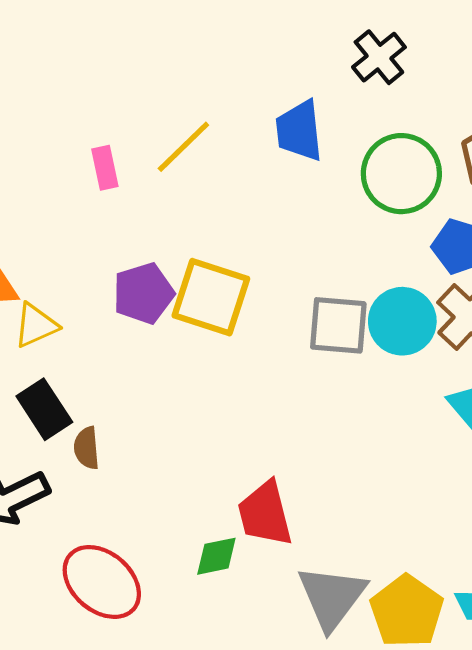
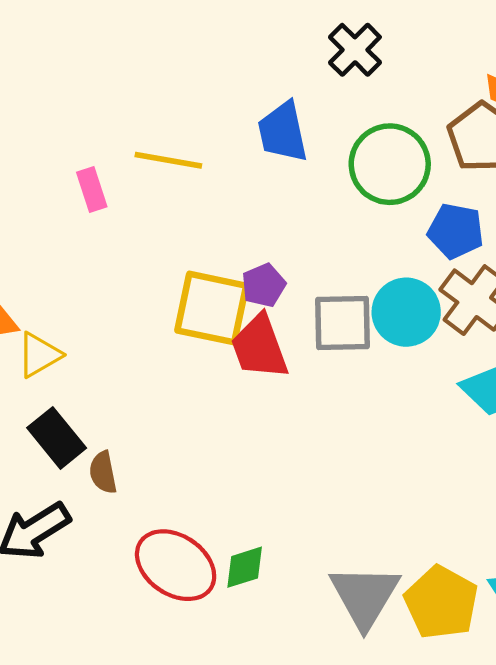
yellow line: (183, 147) -> (168, 160), turned 60
purple pentagon: (143, 293) -> (264, 285), moved, size x0.7
red trapezoid: (265, 514) -> (259, 347), moved
red ellipse: (102, 582) -> (176, 565), moved

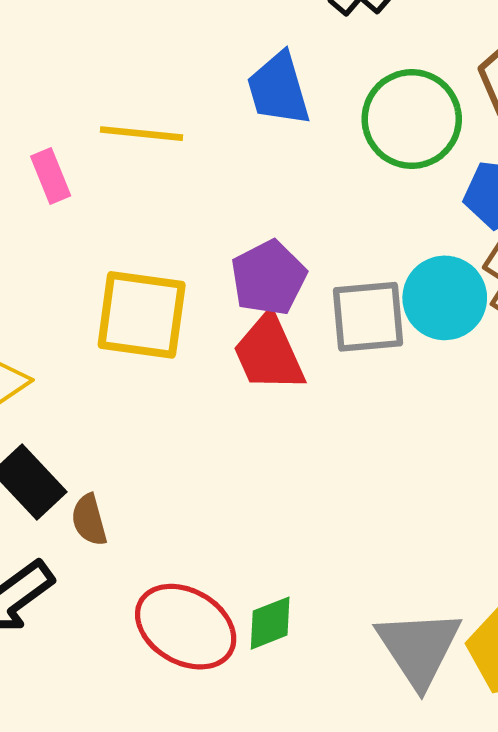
purple pentagon: (264, 285) -> (269, 278), size x1.4
yellow square: (212, 308) -> (142, 315), moved

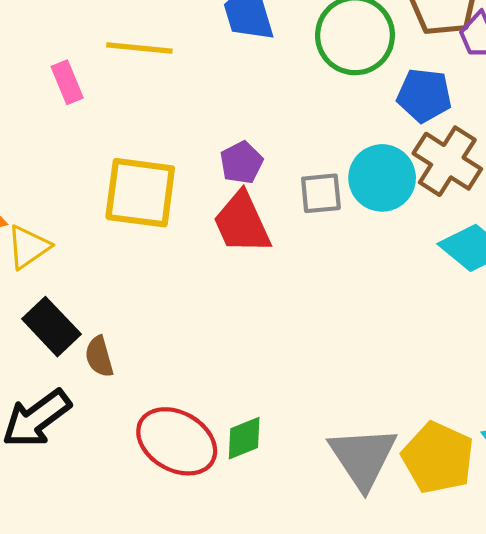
purple pentagon: (269, 278) -> (241, 163), size x0.7
gray square: (368, 317) -> (321, 193), size x0.7

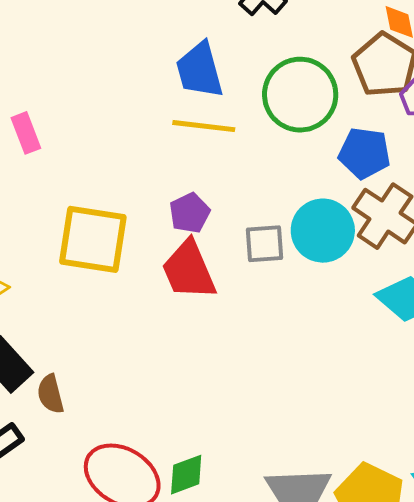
yellow line: (139, 48) -> (204, 126), moved

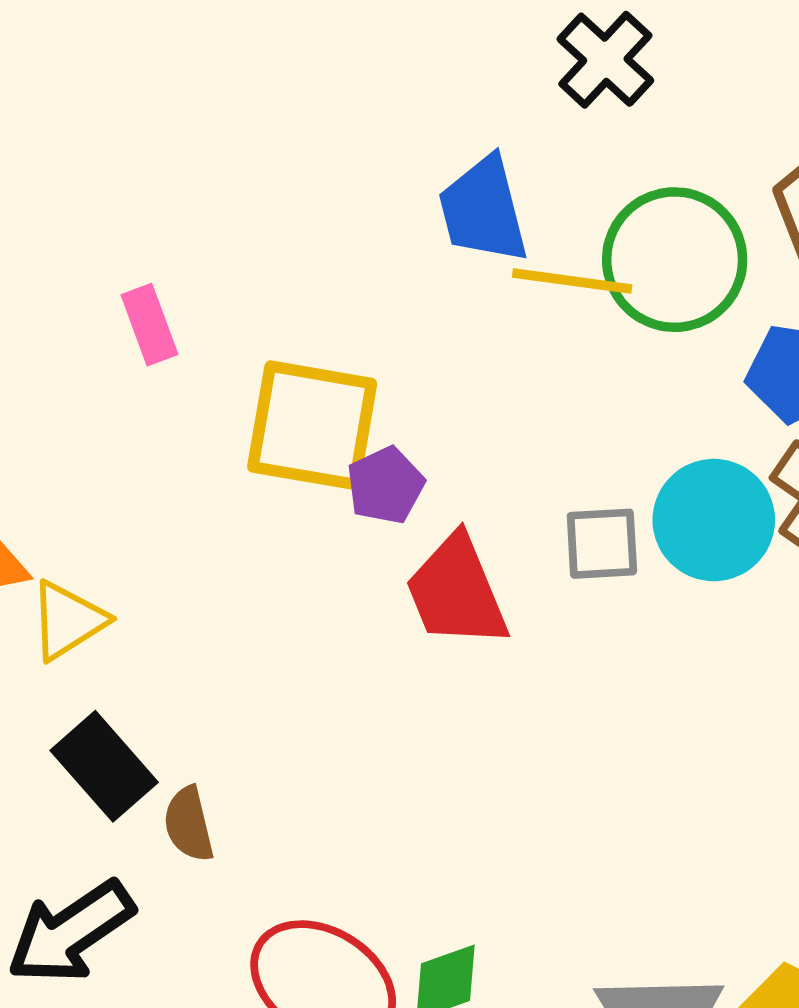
yellow line: (204, 126) -> (572, 281), moved
purple pentagon: (190, 213) -> (385, 485), moved
yellow square: (93, 239) -> (312, 425), moved

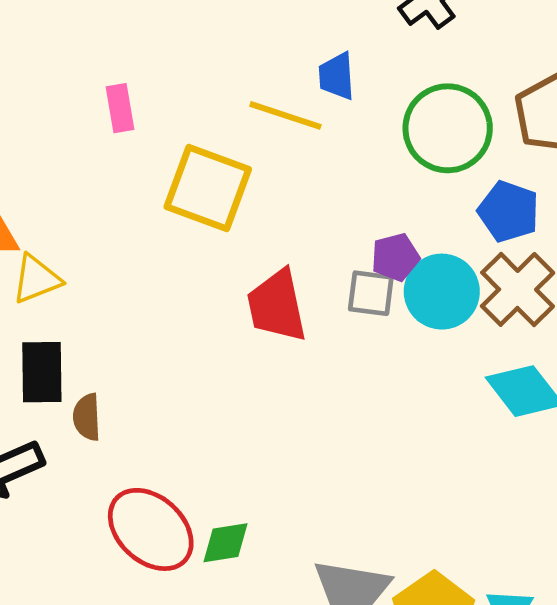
blue trapezoid: (483, 210) -> (337, 76), size x0.7
yellow line: (572, 281) -> (285, 115), moved
purple pentagon: (385, 485) -> (395, 257), moved
black rectangle: (104, 766) -> (42, 372), turned 30

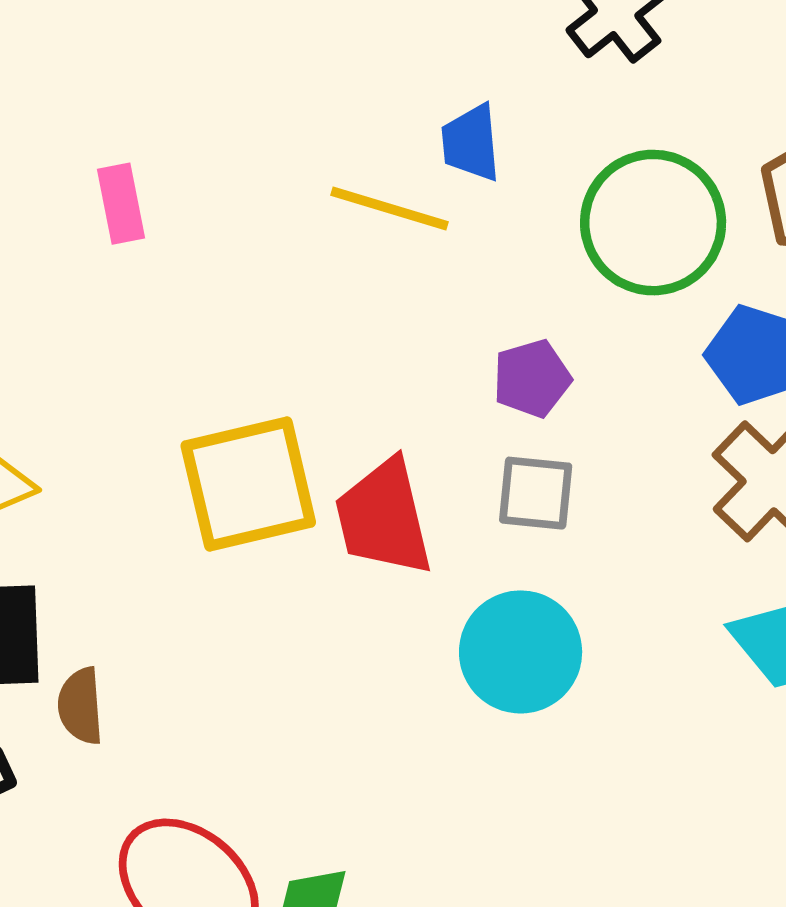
yellow square: (208, 188) -> (248, 484), moved, turned -32
purple pentagon: (395, 257) -> (532, 378), moved
cyan circle: (442, 292) -> (521, 652), moved

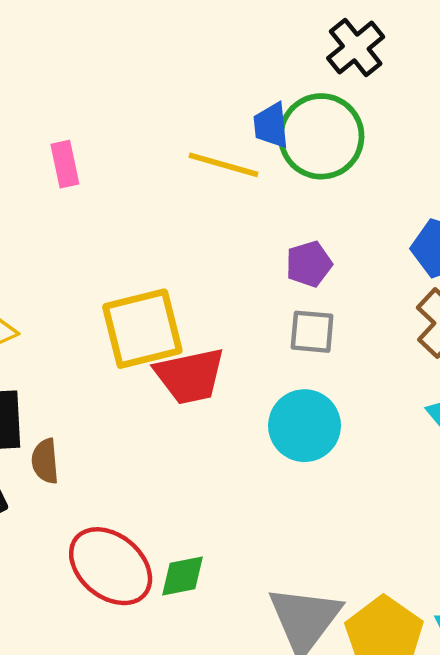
green circle: (653, 223) -> (321, 136), moved
red trapezoid: (384, 518) -> (190, 376), moved, turned -88

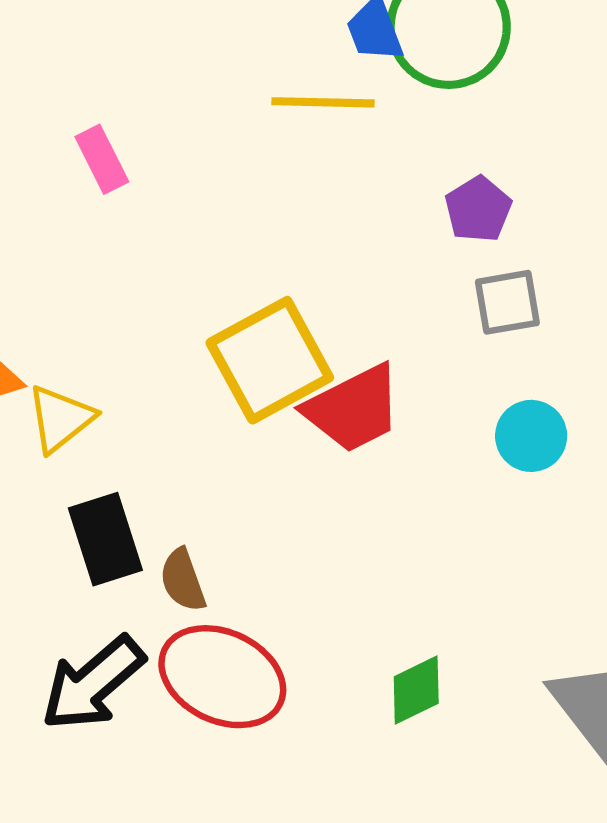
cyan circle: (305, 426) -> (531, 436), size x0.7
red ellipse: (111, 566) -> (222, 677), moved

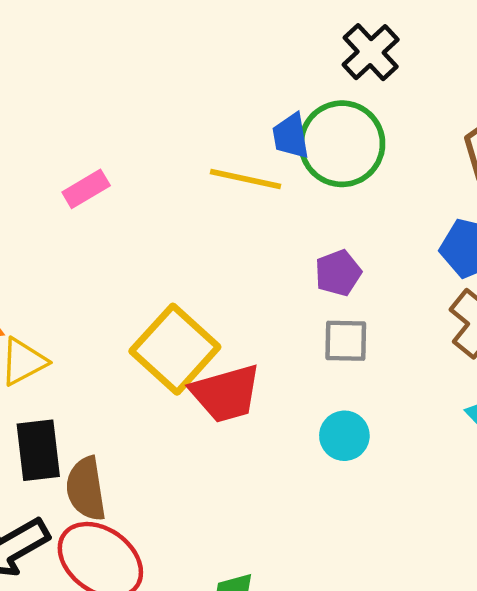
pink rectangle: (102, 159) -> (86, 189), turned 75
yellow square: (270, 360) -> (175, 349), turned -30
brown semicircle: (183, 580) -> (86, 489), size x1.4

